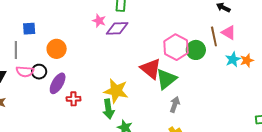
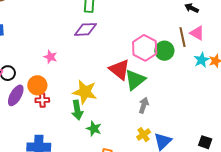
pink star: (99, 21) -> (50, 57), moved
orange circle: (57, 49) -> (37, 85), moved
purple ellipse: (58, 83) -> (16, 95), moved

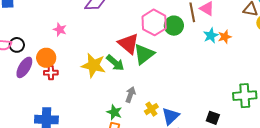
gray arrow: (144, 105) -> (130, 95), moved
green arrow: (77, 110) -> (115, 63), moved, turned -42
green star: (94, 129) -> (114, 112), moved

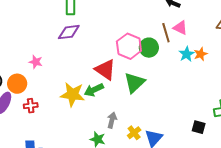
green triangle: (144, 54) -> (134, 83), moved
orange circle: (46, 58) -> (17, 84), moved
green arrow: (115, 63) -> (94, 90), turned 120
black square: (213, 118) -> (199, 127), moved

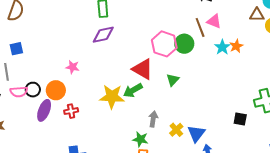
green triangle: (134, 83) -> (173, 80), size x0.6

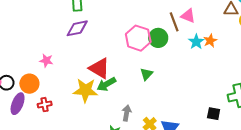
red triangle: (143, 69) -> (99, 68), moved

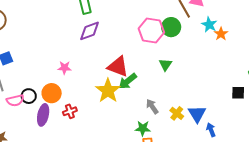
orange star: (210, 41) -> (221, 34), moved
yellow star: (85, 90) -> (108, 91), turned -30
gray arrow: (127, 113) -> (152, 106), turned -35

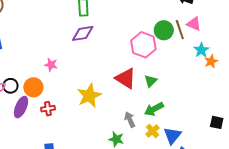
green circle: (171, 27) -> (164, 30), moved
red triangle: (118, 67) -> (126, 78), moved
green arrow: (128, 81) -> (154, 109), moved

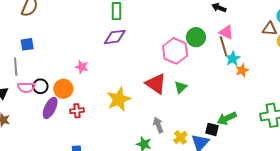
brown line: (180, 30) -> (223, 46), moved
green arrow: (154, 109) -> (227, 118), moved
black square: (217, 122) -> (212, 129), moved

